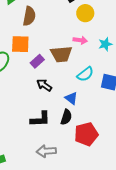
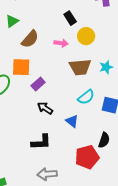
brown semicircle: (29, 16) -> (30, 39), turned 30
pink arrow: (80, 40) -> (61, 43), moved
brown trapezoid: (61, 54) -> (80, 67), moved
black semicircle: (66, 117) -> (104, 140), moved

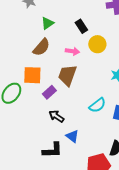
green triangle: (12, 21) -> (47, 23), moved
brown trapezoid: (80, 67) -> (67, 75), moved, turned 115
blue triangle: (72, 121) -> (72, 136), moved

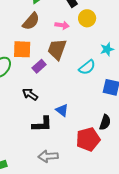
cyan semicircle: (97, 105) -> (87, 67), moved
black arrow: (56, 116) -> (30, 94), moved

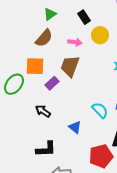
cyan semicircle: (87, 67) -> (100, 110), moved, turned -96
black L-shape: (42, 124) -> (46, 149), moved

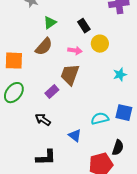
orange square: (35, 66) -> (14, 61), moved
cyan semicircle: (100, 110) -> (100, 119), turned -60

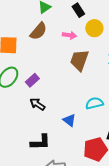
brown trapezoid: (70, 75) -> (79, 60), moved
purple rectangle: (52, 92) -> (32, 80), moved

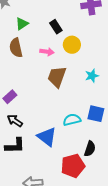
brown semicircle: (38, 31) -> (16, 48), turned 126
blue triangle: (69, 120) -> (47, 137), size x1.5
black L-shape: (40, 142) -> (15, 146), moved

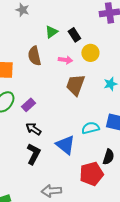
green triangle: (22, 24) -> (51, 32), moved
black L-shape: (15, 146) -> (33, 154), turned -60

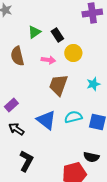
cyan semicircle: (90, 128) -> (73, 117), moved
blue triangle: (65, 145) -> (46, 120), moved
black L-shape: (33, 154) -> (26, 161), moved
black semicircle: (108, 157) -> (91, 157), turned 84

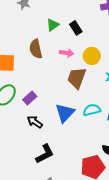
yellow circle: (73, 53) -> (92, 56), moved
blue triangle: (46, 120) -> (65, 113), turned 35
black L-shape: (26, 161) -> (45, 154), turned 35

